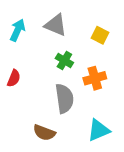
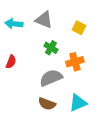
cyan arrow: (18, 30) -> (14, 24), turned -108
gray semicircle: (64, 98) -> (51, 78), turned -105
brown semicircle: (44, 133) -> (47, 104), moved

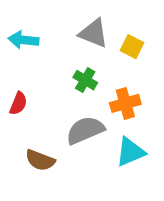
gray triangle: (44, 20) -> (94, 33), moved
cyan triangle: (78, 103) -> (130, 152), moved
brown semicircle: (47, 104) -> (40, 160), moved

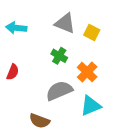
orange cross: (125, 103) -> (87, 72), turned -30
brown semicircle: (40, 160) -> (39, 121), moved

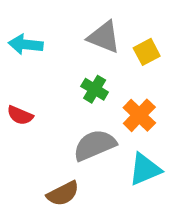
yellow square: (92, 33) -> (147, 52), turned 35
red semicircle: (13, 72) -> (20, 115), turned 91
brown semicircle: (39, 121) -> (63, 194), turned -48

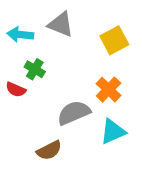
gray triangle: (104, 37) -> (61, 24), moved
yellow square: (147, 52) -> (114, 40), size x1.4
green cross: (95, 89) -> (35, 69), moved

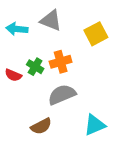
green cross: (35, 69) -> (35, 67), moved
orange cross: (109, 90) -> (61, 62), moved, turned 30
cyan triangle: (113, 132) -> (95, 125), moved

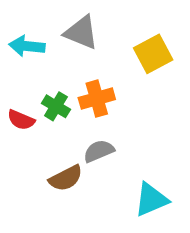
gray semicircle: (62, 95) -> (99, 151), size x0.7
brown semicircle: (41, 126) -> (66, 178), moved

